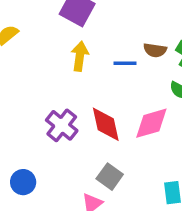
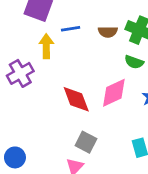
blue line: (125, 63) -> (71, 29), moved
purple cross: (62, 125) -> (20, 73), moved, turned 30

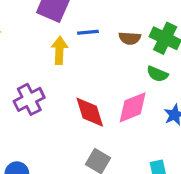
purple cross: (20, 73) -> (29, 99), moved

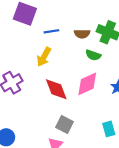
yellow arrow: (59, 50) -> (44, 57), moved, turned -150
green semicircle: (157, 74) -> (93, 55), moved

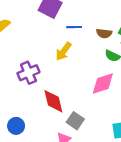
red diamond: (56, 89) -> (53, 101), moved

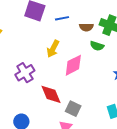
blue line: (74, 27) -> (62, 18), moved
pink diamond: (103, 83) -> (73, 65), moved

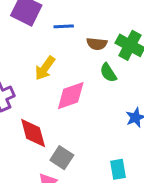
green semicircle: (97, 46) -> (108, 73), turned 32

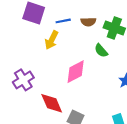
brown semicircle: (97, 44) -> (88, 22), moved
yellow arrow: (45, 68) -> (52, 40), moved

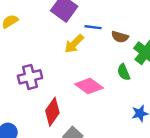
pink diamond: (76, 72) -> (89, 86), turned 45
red diamond: (52, 103) -> (52, 112), turned 40

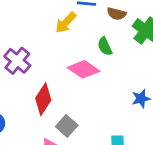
green semicircle: (124, 72) -> (105, 46), moved
purple cross: (30, 77) -> (17, 61), turned -35

